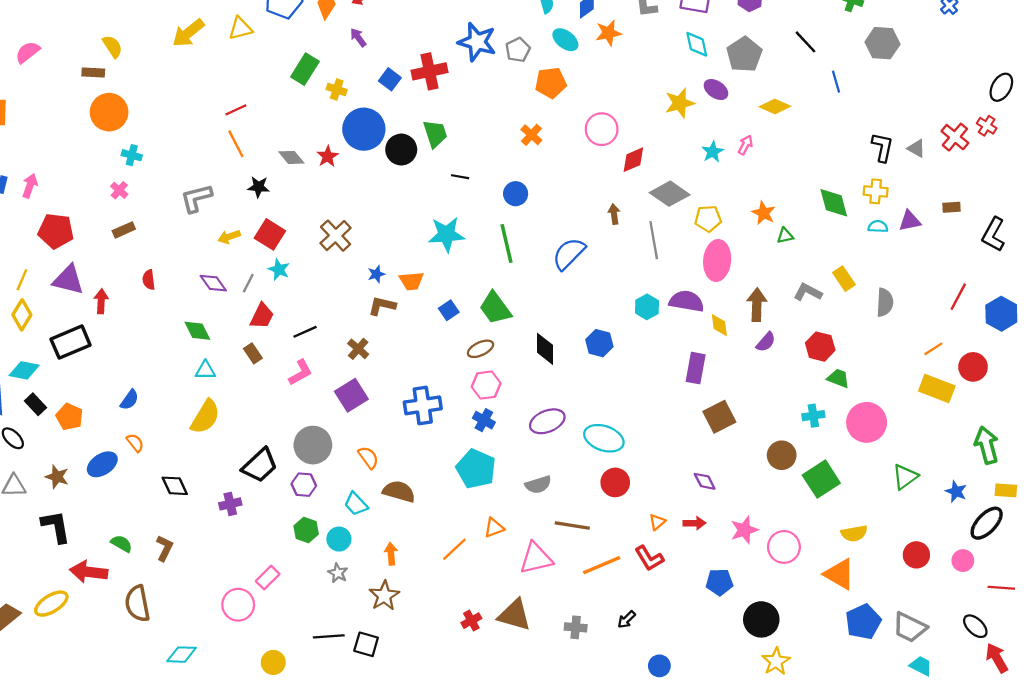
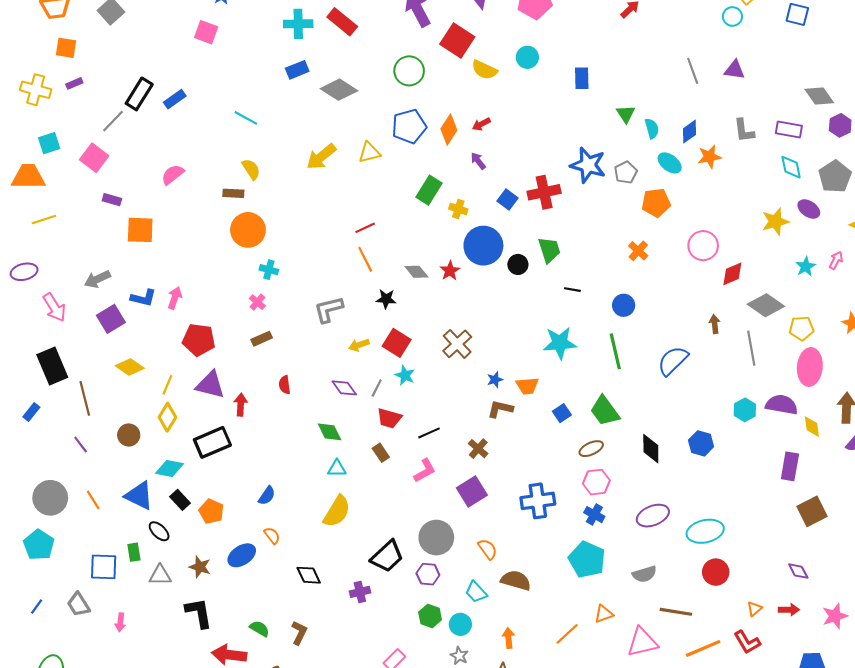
black circle: (401, 150) -> (518, 264), size x0.7
red trapezoid: (262, 316) -> (389, 418), turned 80
cyan ellipse: (604, 438) -> (705, 531), turned -32

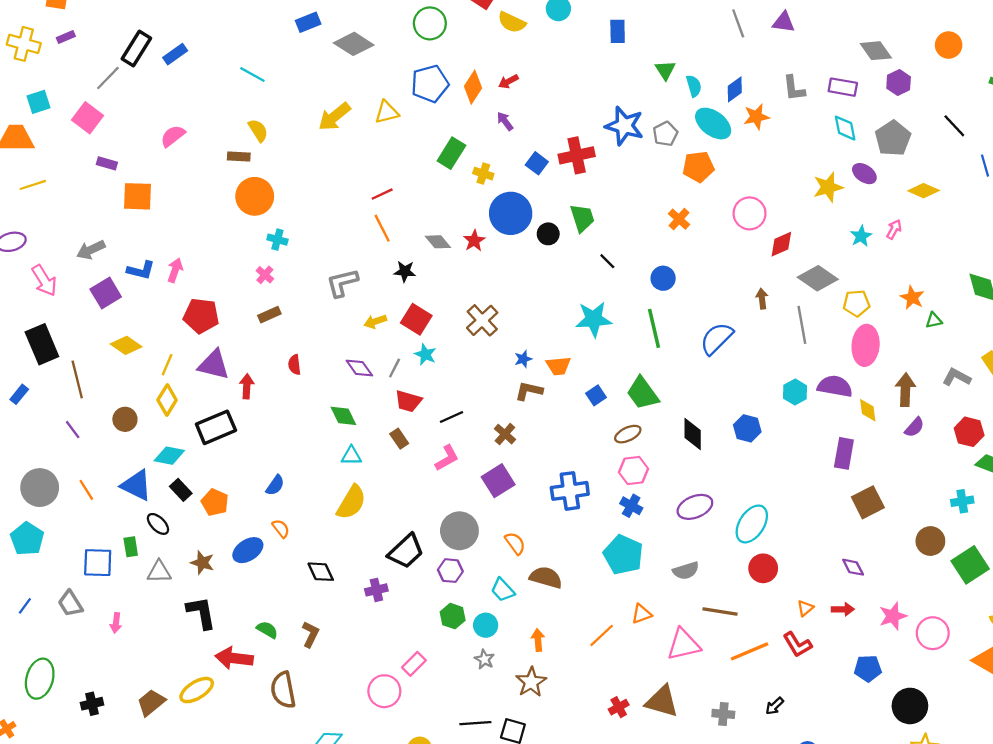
cyan ellipse: (670, 163) -> (713, 124), size x1.4
black line: (572, 290) -> (607, 261), turned 35
cyan ellipse: (705, 531) -> (752, 524), turned -44

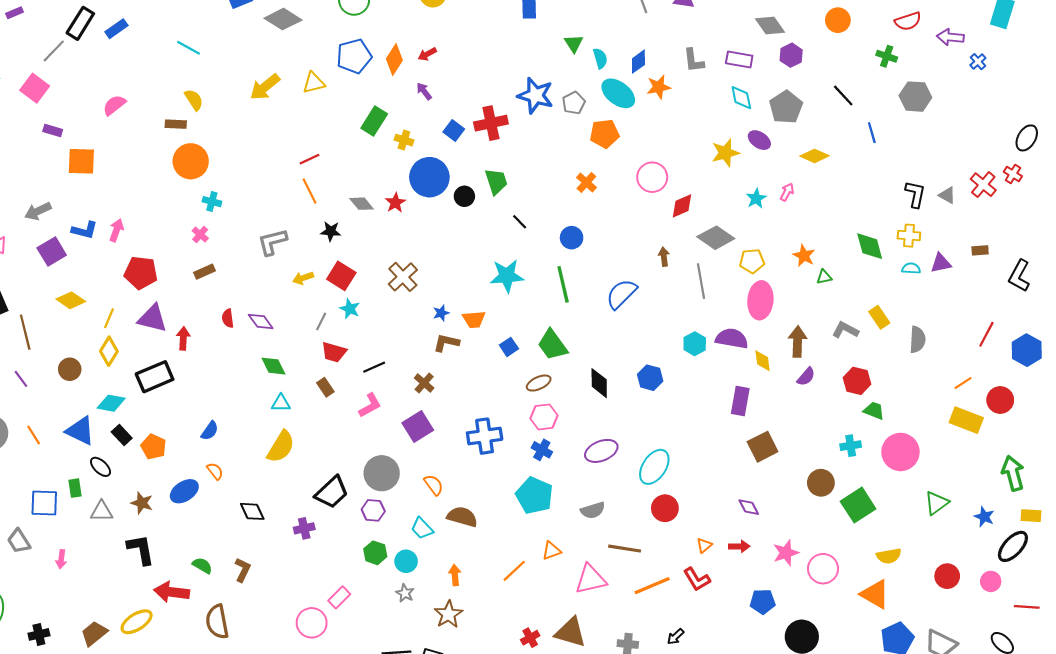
purple diamond: (359, 368) -> (261, 321), moved

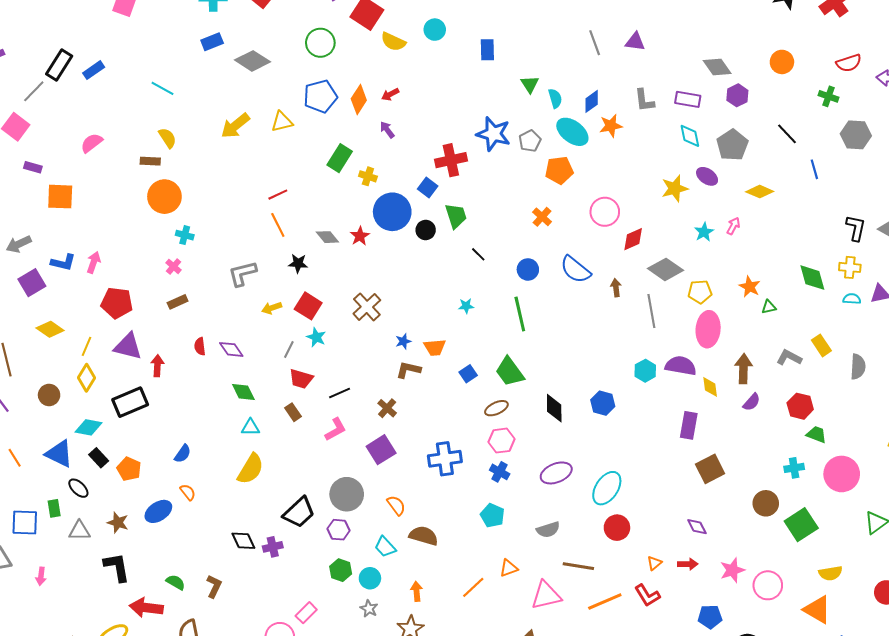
blue square: (454, 131) -> (428, 187), moved
cyan star: (507, 276) -> (466, 306), size x0.5
blue semicircle: (621, 294) -> (575, 269), moved, turned -96
cyan pentagon: (534, 495) -> (492, 515), size x0.7
black diamond: (252, 511) -> (243, 541), moved

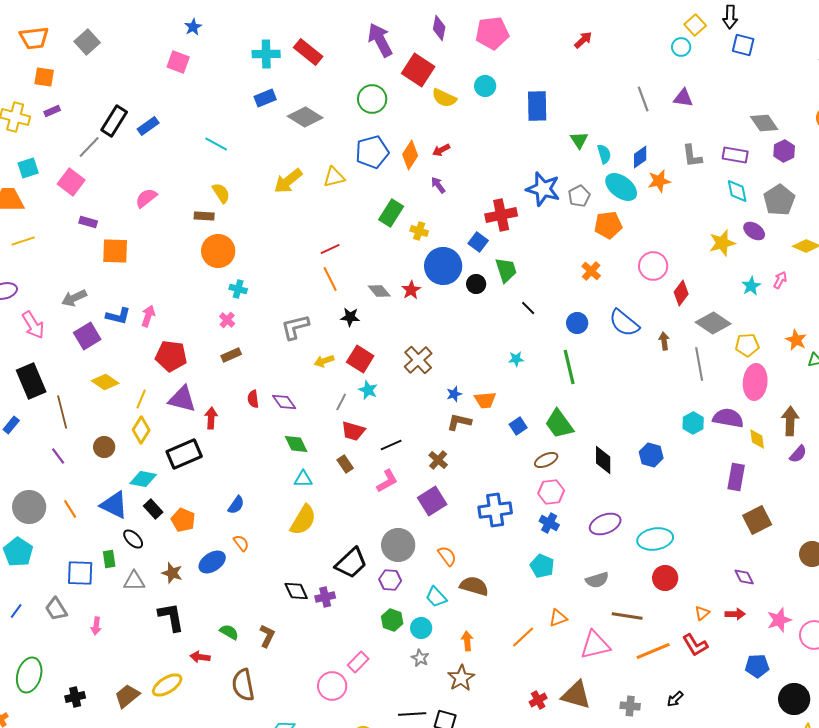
blue rectangle: (487, 50) -> (537, 106), size x1.4
red diamond: (633, 239) -> (681, 293), turned -30
cyan ellipse: (607, 488) -> (655, 539), turned 48
red arrow: (146, 608) -> (200, 657), size x0.6

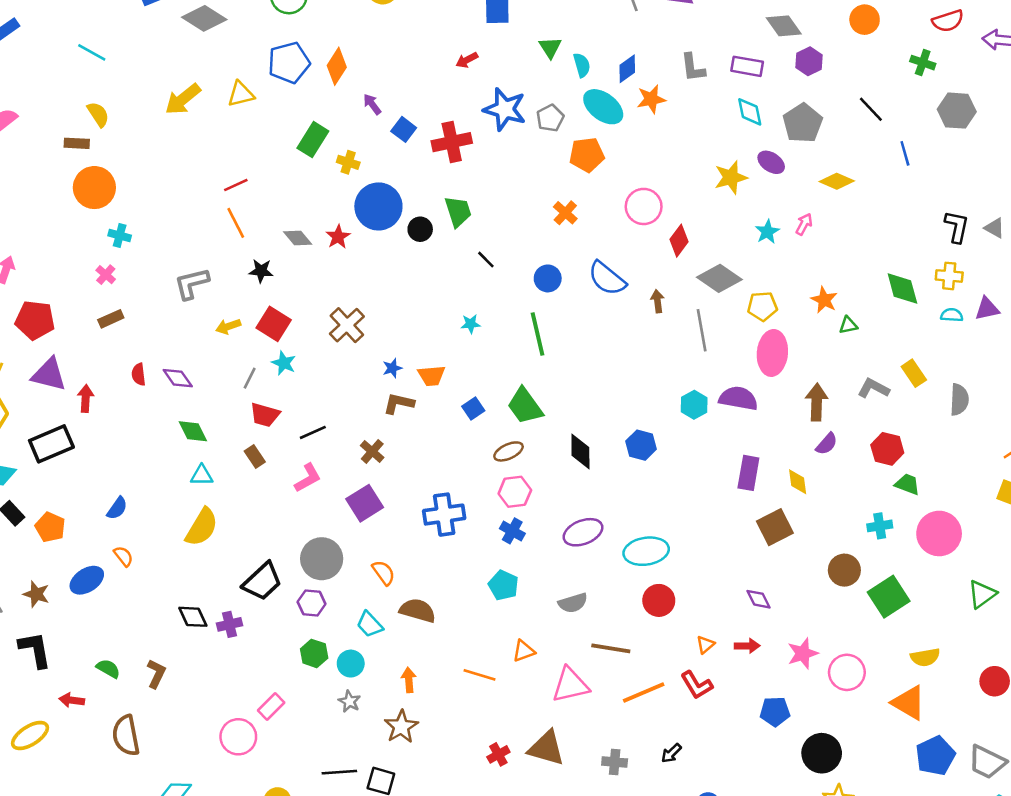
red arrow: (441, 150) -> (467, 60), moved
blue square: (478, 242) -> (404, 129), moved
yellow diamond: (757, 439) -> (798, 482), moved
orange line: (523, 637) -> (479, 675), turned 60

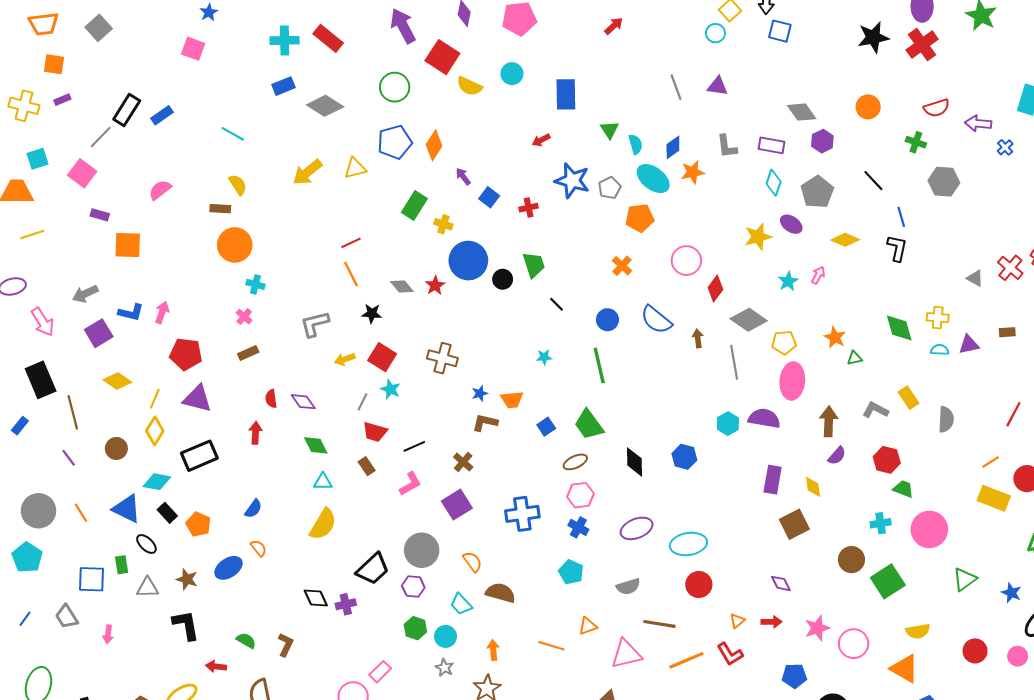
cyan diamond: (750, 112) -> (774, 183), turned 30
red cross: (452, 142) -> (529, 208), size x0.6
black L-shape: (957, 227) -> (897, 248), moved
brown cross: (347, 325) -> (442, 358), turned -32
red arrow: (86, 398) -> (255, 433), moved

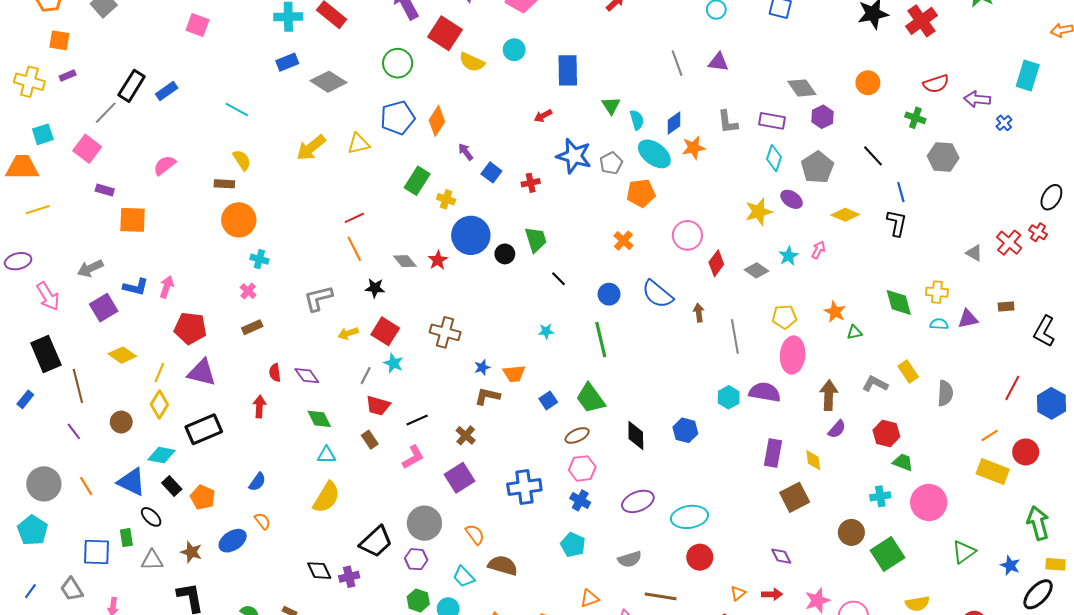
gray diamond: (749, 320) -> (756, 270), moved, size x0.7

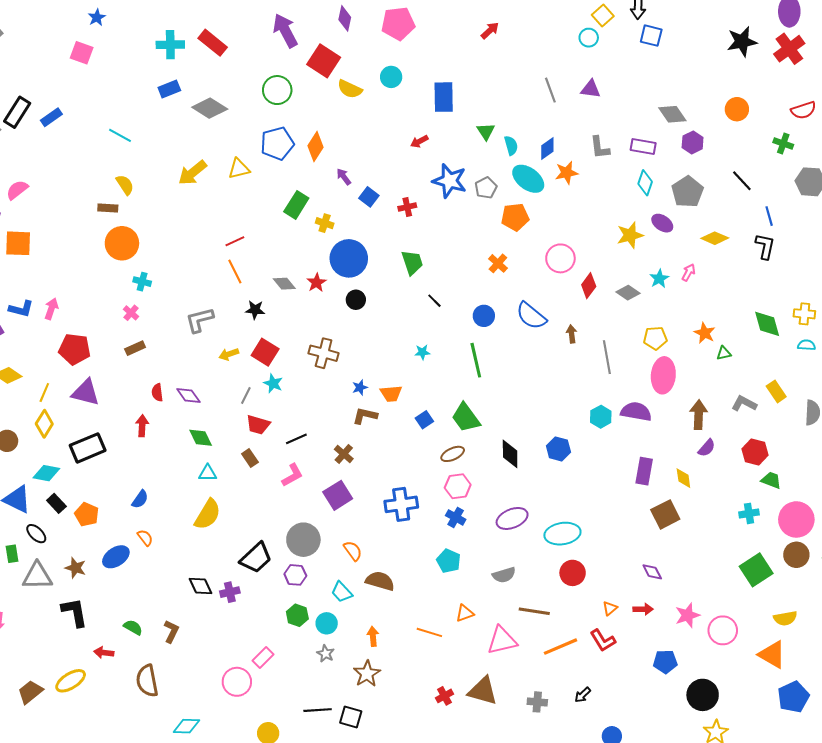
pink semicircle: (165, 165) -> (17, 190), moved
black circle: (505, 254) -> (356, 300), moved
brown circle: (851, 532) -> (796, 555), moved
gray triangle: (152, 560) -> (37, 576), size x1.4

